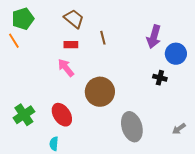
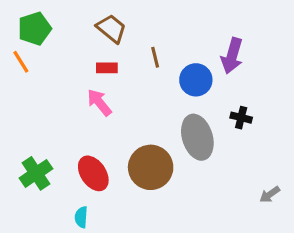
blue circle: (176, 54) -> (196, 80), moved
brown circle: (100, 92) -> (151, 167), moved
gray ellipse: (132, 127) -> (197, 137), moved

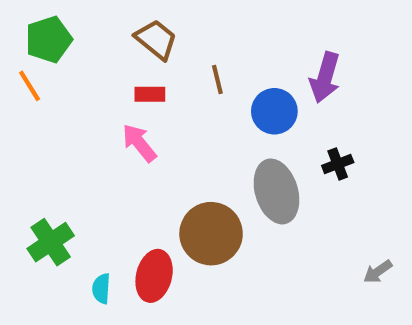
black cross: (241, 118) -> (338, 164), turned -35
red ellipse: (93, 173) -> (154, 276), moved, turned 48
cyan semicircle: (81, 217) -> (101, 289), moved

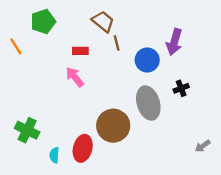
green pentagon: (49, 39) -> (43, 22), moved
brown trapezoid: (156, 39) -> (103, 22), moved
green cross: (51, 242) -> (27, 130), turned -30

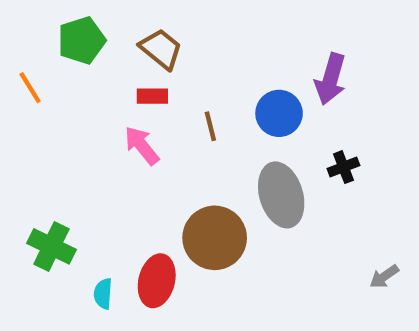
brown trapezoid: (103, 22) -> (161, 49), moved
brown line: (117, 43) -> (210, 126), moved

